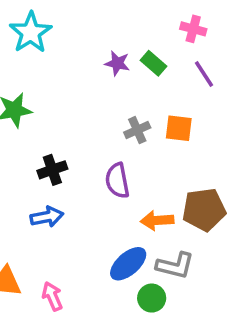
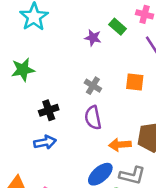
green rectangle: (153, 63) -> (118, 27), moved
gray cross: (137, 130) -> (93, 86), moved, turned -35

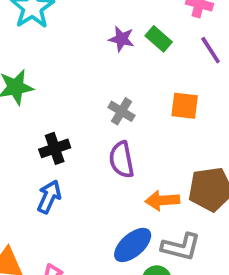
green rectangle: (118, 27) -> (159, 39), moved
blue arrow: (45, 142) -> (49, 197), turned -55

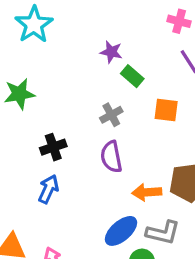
green rectangle: (159, 39) -> (132, 76), moved
gray cross: (121, 111) -> (111, 115), turned 30

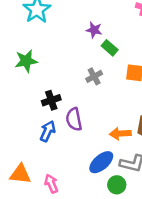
purple semicircle: (111, 157) -> (74, 119), moved

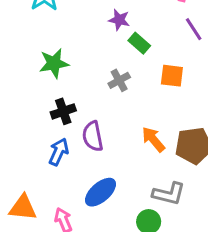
green star: (26, 61) -> (54, 63), moved
orange arrow: (120, 134) -> (153, 139), moved, turned 54
blue ellipse: (101, 162) -> (101, 192), moved

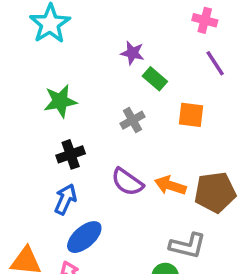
purple semicircle: (93, 136) -> (127, 182), moved, turned -44
orange arrow: (153, 139) -> (170, 185), turned -32
blue ellipse: (101, 192) -> (84, 237), moved

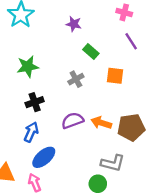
purple star: (132, 53) -> (74, 24), moved
purple semicircle: (127, 182) -> (73, 121), turned 125

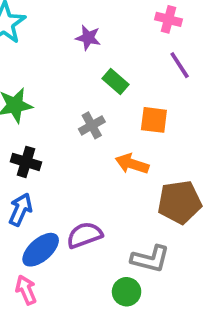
black cross: (35, 102) -> (26, 162), turned 36
purple semicircle: (73, 121) -> (84, 235), moved
orange arrow: (101, 123) -> (132, 164), moved

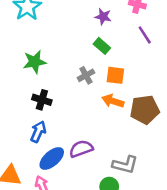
purple star: (88, 38) -> (103, 17), moved
orange square: (154, 120) -> (115, 75), moved
brown pentagon: (180, 202) -> (145, 110), moved

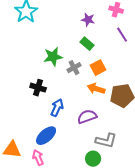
green star: (35, 62) -> (53, 57), moved
orange square: (115, 75) -> (98, 68), turned -35
blue arrow: (38, 132) -> (57, 108), moved
purple semicircle: (81, 149) -> (87, 117), moved

